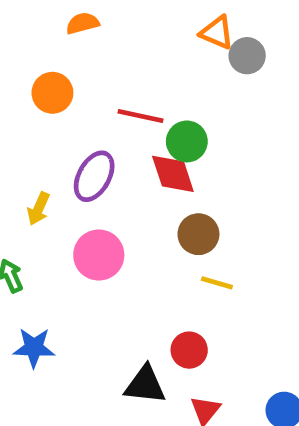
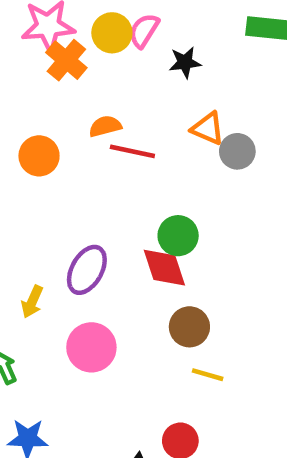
orange semicircle: (83, 23) -> (105, 126), moved
orange circle: (52, 93) -> (39, 156), moved
red line: (140, 116) -> (132, 151), moved

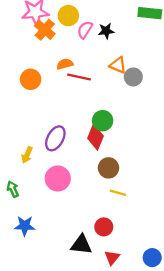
pink semicircle: (144, 31) -> (85, 30), moved
red diamond: (164, 268) -> (96, 137), turned 40

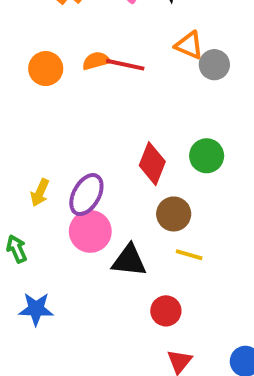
orange semicircle: (65, 64) -> (96, 61), moved
green circle: (103, 121) -> (207, 156), moved
purple ellipse: (55, 138) -> (86, 195), moved
black triangle: (81, 245) -> (129, 260), moved

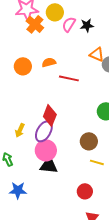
red line: (125, 65) -> (69, 78), moved
red diamond: (152, 164) -> (50, 115), moved
black triangle: (129, 260) -> (49, 165), moved

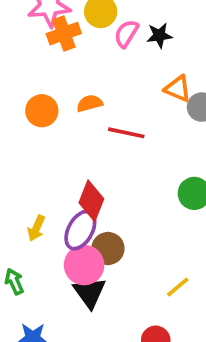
orange cross: (35, 24) -> (64, 34), turned 30
brown circle: (89, 141) -> (108, 248), moved
yellow line: (97, 162) -> (178, 287), turned -56
black triangle: (49, 165) -> (90, 293), turned 48

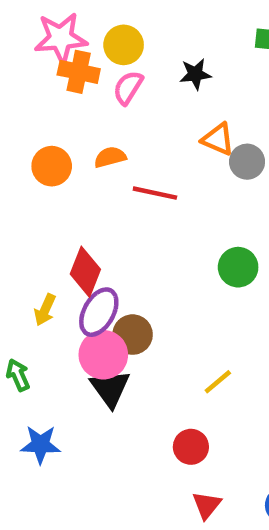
orange cross: (64, 34) -> (79, 72), turned 32
pink semicircle: (126, 34) -> (128, 88), moved
red diamond: (91, 201) -> (85, 272), moved

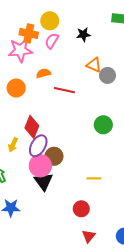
pink star: (61, 38) -> (20, 50), moved
orange circle: (52, 166) -> (16, 88), moved
yellow line: (218, 382) -> (94, 178), turned 40

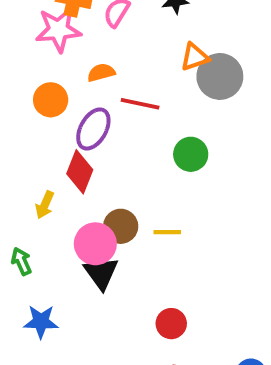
orange triangle: (94, 65) -> (195, 57), turned -42
gray circle: (108, 75) -> (220, 76), size x1.5
green circle: (103, 125) -> (191, 154), moved
purple ellipse: (38, 146) -> (93, 129), moved
yellow line: (94, 178) -> (167, 232), moved

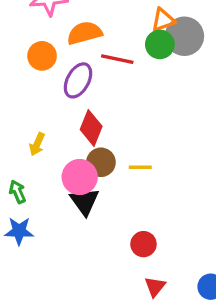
orange semicircle: (101, 73) -> (85, 33), size x1.5
green circle: (191, 154) -> (160, 44), moved
red diamond: (80, 172) -> (91, 128), moved
blue star: (41, 322) -> (19, 231), moved

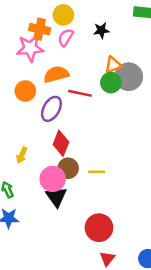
red circle: (143, 244) -> (99, 228), size x1.5

